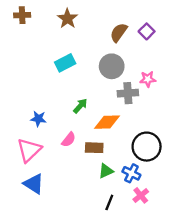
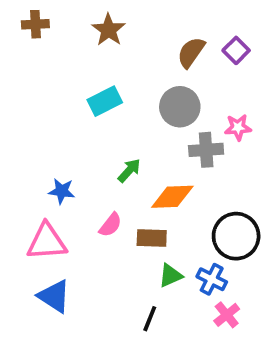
pink triangle: (29, 150) -> (47, 242), turned 40
black line: (109, 202) -> (150, 319), moved

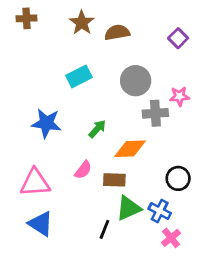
brown semicircle: (191, 52) -> (117, 33), moved, turned 45
blue star: (62, 191) -> (46, 123), moved, size x1.5
black circle: (236, 236) -> (178, 178), size x0.7
green triangle: (170, 276) -> (129, 208), size x1.4
black line: (150, 319) -> (104, 229), moved

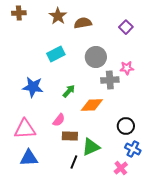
brown rectangle: (114, 180) -> (70, 136), moved
blue cross: (160, 211) -> (133, 149), moved
blue triangle: (41, 224) -> (29, 158), turned -36

